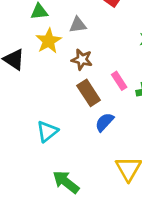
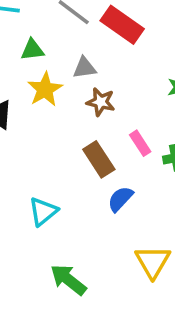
brown star: (82, 60) -> (101, 102), moved

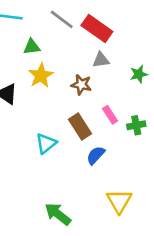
gray triangle: (84, 68) -> (101, 60), moved
cyan triangle: (43, 211) -> (46, 143), moved

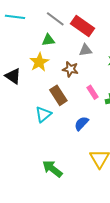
green triangle: (32, 47) -> (48, 40), moved
brown rectangle: (80, 126) -> (58, 95), moved

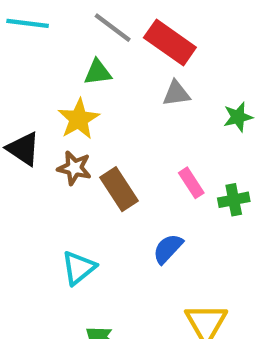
brown star: (70, 69) -> (74, 168), moved
cyan triangle: (43, 114) -> (79, 268), moved

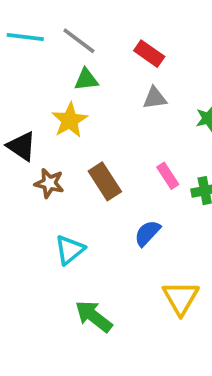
gray line: (113, 28) -> (79, 41), moved
red rectangle: (170, 43) -> (149, 54), size x0.7
brown star: (74, 168) -> (49, 183), moved

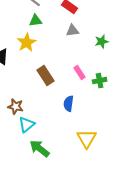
brown star: (49, 183) -> (16, 107), moved
blue semicircle: (147, 233) -> (69, 104), turned -35
cyan triangle: (70, 250) -> (27, 125), moved

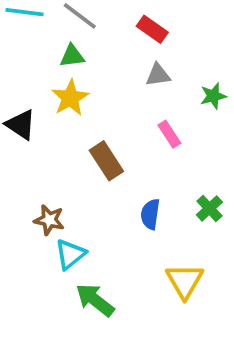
green triangle: (36, 21) -> (72, 56), moved
pink rectangle: (80, 73) -> (169, 134), moved
green cross: (100, 81) -> (209, 208), moved, turned -32

